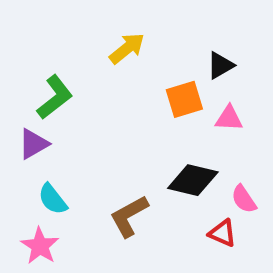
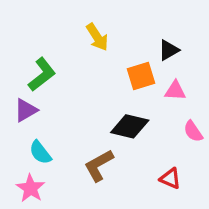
yellow arrow: (127, 48) -> (97, 37), turned 96
black diamond: (193, 180) -> (130, 126), moved
pink semicircle: (244, 199) -> (193, 131), moved

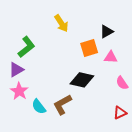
cyan semicircle: (40, 152) -> (39, 107), moved
red triangle: (170, 178) -> (120, 113), moved, turned -48
pink star: (31, 188) -> (19, 91), moved

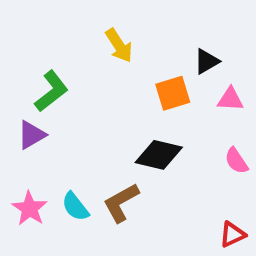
pink triangle: (111, 57) -> (230, 99), moved
pink star: (19, 91) -> (30, 209), moved
red triangle: (120, 113) -> (232, 234), moved

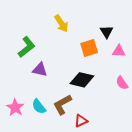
black triangle: (207, 61) -> (107, 32), turned -32
purple triangle: (32, 135) -> (40, 70), moved, turned 42
red triangle: (232, 234) -> (81, 121), moved

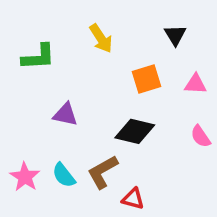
black triangle: (107, 32) -> (175, 35), moved
green L-shape: (27, 47) -> (38, 57), moved, turned 35
red triangle: (81, 121) -> (133, 199), turned 40

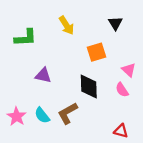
pink triangle: (196, 84) -> (129, 70), moved, turned 40
black diamond: (135, 131) -> (89, 86), turned 75
pink semicircle: (201, 136) -> (122, 90), moved
red triangle: (133, 199) -> (121, 131), moved

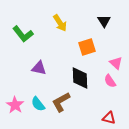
green L-shape: (25, 38) -> (23, 34), turned 55

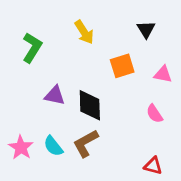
green L-shape: (23, 34) -> (32, 48), turned -110
pink triangle: (116, 63) -> (163, 74), moved, turned -32
black diamond: (80, 78) -> (90, 105), moved

